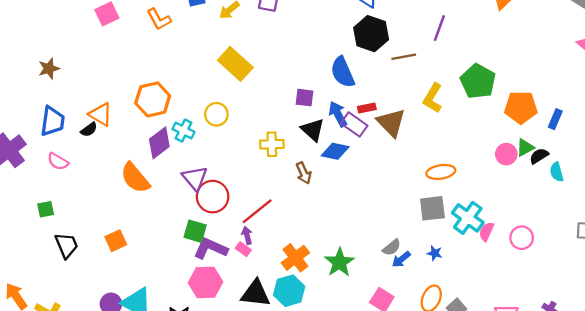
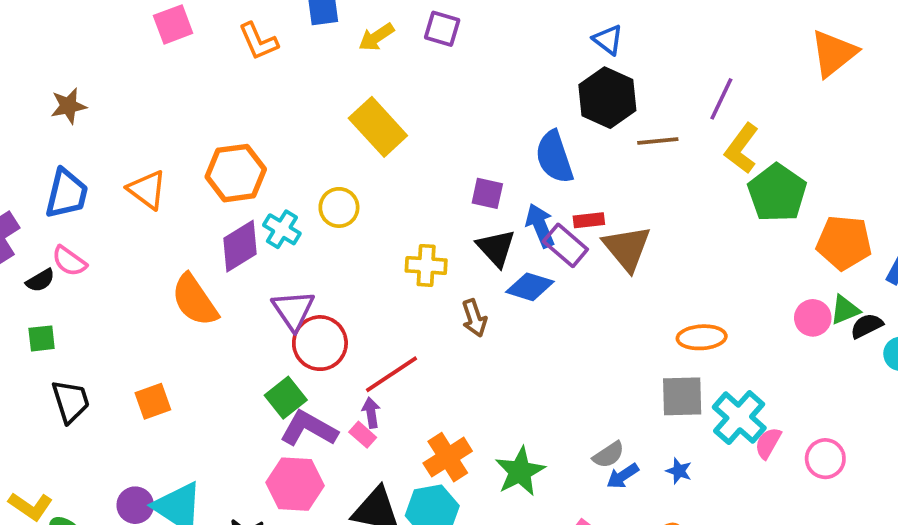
yellow L-shape: (433, 98) -> (742, 148), moved
black semicircle: (89, 130) -> (40, 280), moved
green square: (195, 231) -> (286, 398), turned 30

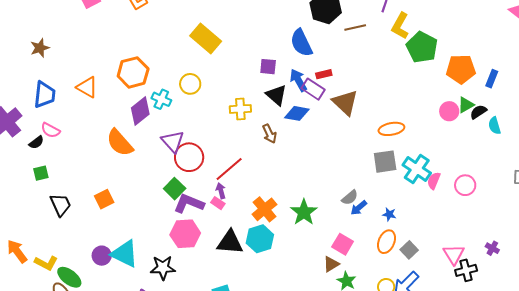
brown triangle: (627, 248) -> (345, 103), moved
blue star: (679, 471) -> (389, 214), moved

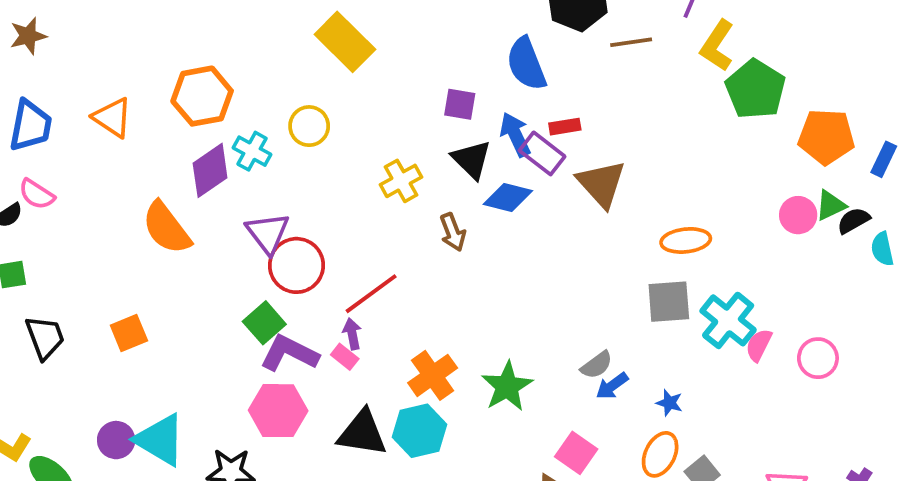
yellow cross: (240, 109) -> (401, 181), turned -30

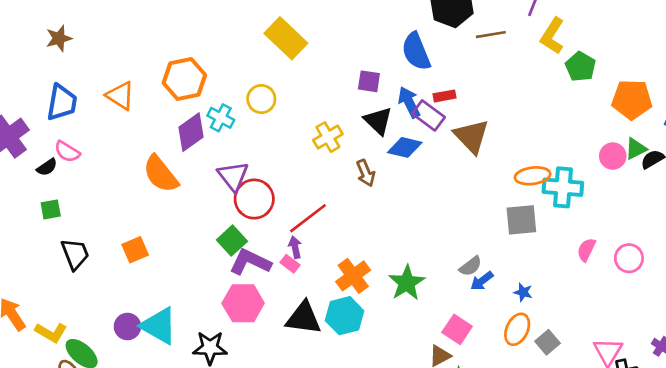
green pentagon: (755, 89) -> (580, 67), size x0.7
cyan cross: (728, 320) -> (563, 187), moved, turned -33

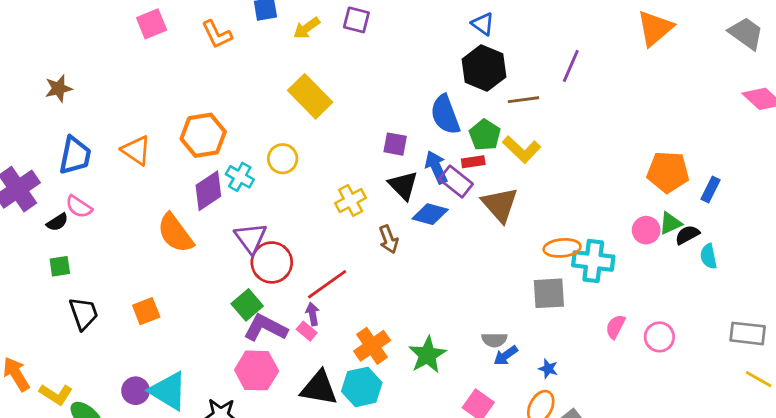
yellow L-shape: (552, 36) -> (522, 149), moved, turned -81
brown star: (59, 38) -> (59, 88), moved
green pentagon: (580, 67) -> (485, 135), moved
gray semicircle: (471, 266) -> (494, 340), turned 35

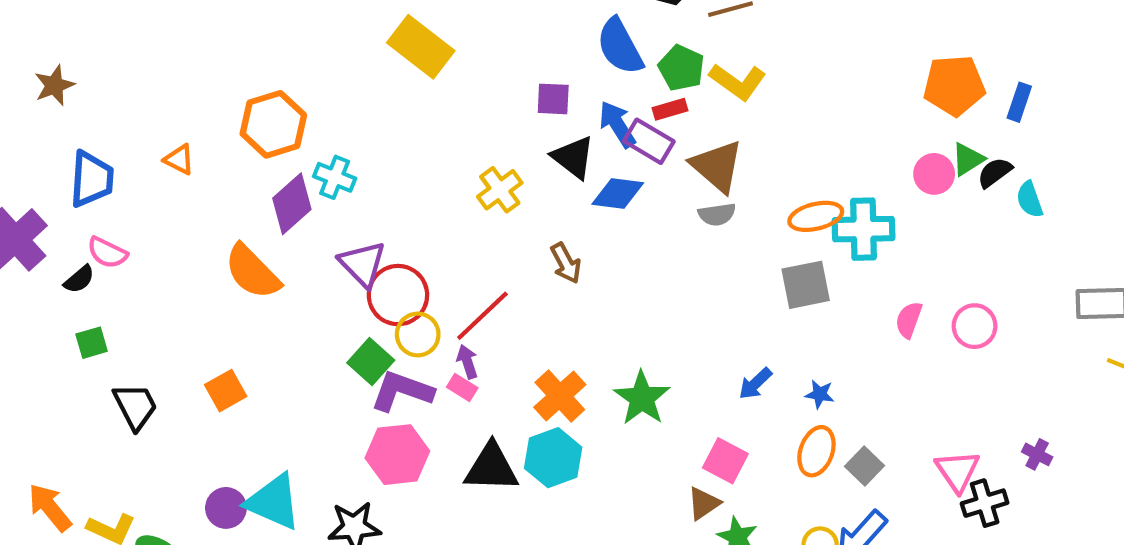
orange triangle: (136, 150) -> (179, 159), size x0.7
yellow circle: (283, 159) -> (418, 334), moved
brown arrow: (389, 239) -> (566, 263), moved
gray semicircle: (494, 340) -> (717, 214), moved

